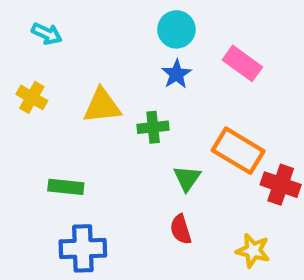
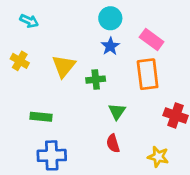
yellow triangle: (102, 106) -> (64, 66), turned -45
orange rectangle: (238, 151) -> (148, 74), moved, turned 52

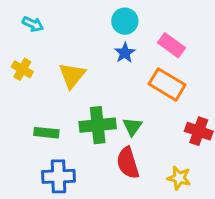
orange rectangle: (148, 74) -> (167, 84), turned -52
green cross: (96, 80) -> (98, 125), moved, size x1.6
red semicircle: (113, 143) -> (128, 163), size x1.5

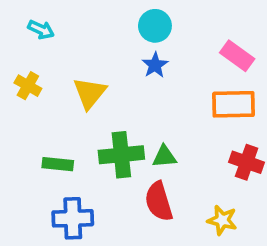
pink rectangle: (172, 45) -> (237, 56), moved
orange rectangle: (167, 84) -> (233, 104), moved, turned -32
green triangle: (132, 127) -> (164, 157), turned 50

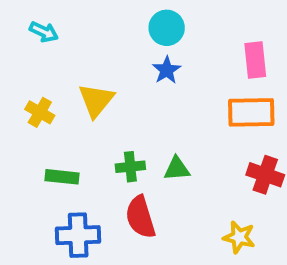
pink rectangle: (237, 56) -> (255, 60), turned 48
yellow cross: (28, 86) -> (40, 112), moved
green cross: (121, 155) -> (130, 167), size x0.6
red semicircle: (159, 201) -> (140, 217), moved

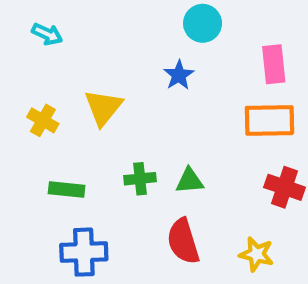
cyan circle: (167, 28) -> (203, 23), moved
red semicircle: (140, 217) -> (183, 241), moved

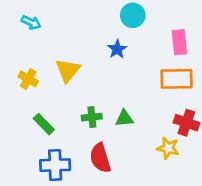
green rectangle: (67, 189) -> (44, 124), turned 40
red semicircle: (183, 241) -> (100, 158), moved
yellow star: (256, 254) -> (168, 148), moved

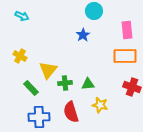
yellow triangle: (68, 70) -> (48, 70), moved
yellow star: (168, 148) -> (100, 105), moved

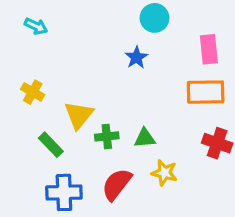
red semicircle: (71, 112) -> (117, 184), turned 55

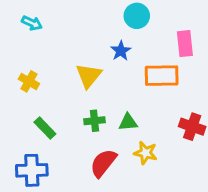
orange rectangle: (206, 92) -> (162, 76), moved
yellow triangle: (79, 115) -> (89, 76), moved
blue cross: (64, 192) -> (32, 170), moved

